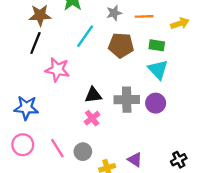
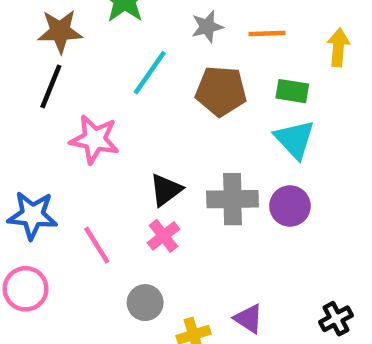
yellow arrow: (180, 23) -> (338, 47), turned -66
black triangle: (93, 95) -> (166, 190), turned -30
pink line: (57, 148) -> (97, 245), moved

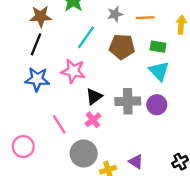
pink star: (95, 139) -> (73, 71), moved
blue star: (32, 215) -> (37, 79), moved
gray circle: (145, 303) -> (84, 153), size x1.5

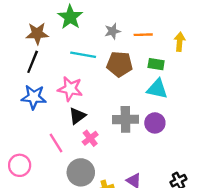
cyan line: (86, 37) -> (83, 55), turned 65
cyan triangle: (159, 71) -> (157, 89), turned -35
black triangle: (94, 97) -> (77, 116), moved

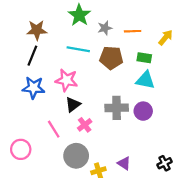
green star: (70, 17) -> (79, 15), moved
yellow arrow: (180, 42) -> (166, 38), turned 35

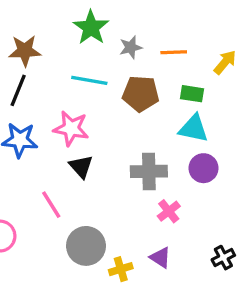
black triangle: (73, 105) -> (81, 166), turned -35
purple circle: (143, 111) -> (203, 168), moved
pink cross: (85, 125) -> (169, 211), moved

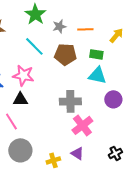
cyan line: (89, 80) -> (34, 46), turned 35
black triangle: (81, 166) -> (20, 99), moved, turned -49
purple circle: (203, 168) -> (113, 99), moved
pink cross: (169, 211) -> (82, 125), size x1.5
gray circle: (86, 246) -> (20, 150), moved

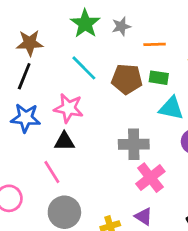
gray star: (59, 26) -> (121, 26), moved
green rectangle: (96, 54) -> (159, 78), moved

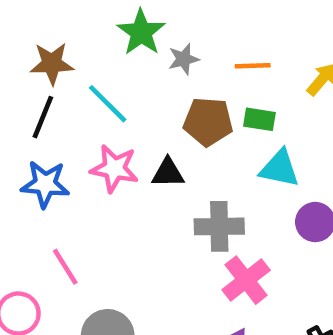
gray star: (121, 26) -> (184, 59), moved
cyan line: (84, 68) -> (108, 104), moved
black triangle: (64, 141) -> (168, 173), moved
pink line: (52, 172) -> (65, 267), moved

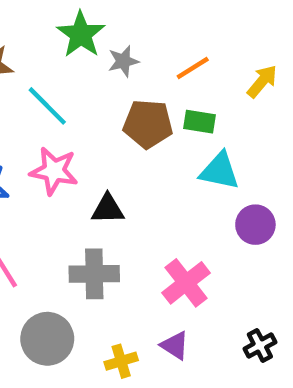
orange line: (253, 66) -> (193, 68), turned -30
black triangle: (168, 173) -> (108, 209), moved
gray cross: (219, 226) -> (94, 274), moved

